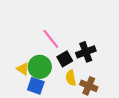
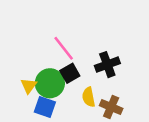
black square: (65, 59) -> (70, 73), moved
yellow triangle: (23, 69) -> (29, 86), turned 32

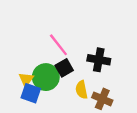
black cross: (107, 65) -> (99, 60), turned 30
blue square: (45, 107) -> (31, 93), moved

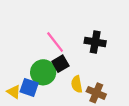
black cross: (99, 60) -> (95, 42), moved
yellow triangle: (26, 79) -> (14, 92), moved, turned -32

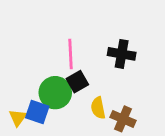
pink line: (55, 42) -> (70, 54), turned 35
yellow triangle: (14, 92) -> (18, 118), turned 32

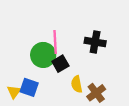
green circle: (55, 93) -> (43, 55), moved
brown cross: (123, 119) -> (96, 93), turned 30

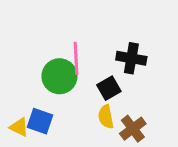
black square: (60, 64) -> (109, 88), moved
yellow triangle: (14, 92) -> (19, 127), turned -40

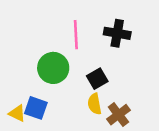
pink line: (76, 58) -> (76, 35), moved
black cross: (131, 58) -> (117, 33), moved

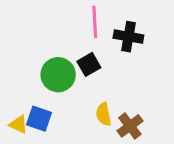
pink line: (76, 35) -> (95, 22), moved
black square: (97, 79) -> (89, 64), moved

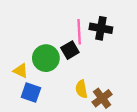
pink line: (95, 22) -> (79, 32), moved
yellow triangle: (19, 125) -> (21, 71), moved

